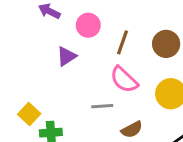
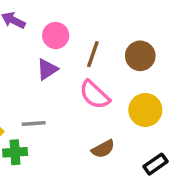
purple triangle: (66, 56) -> (47, 69), moved
gray line: (102, 106) -> (34, 123), moved

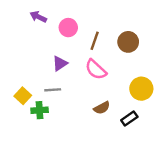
purple triangle: (47, 69) -> (60, 63), moved
yellow circle: (145, 110) -> (141, 89), moved
black rectangle: (155, 164) -> (129, 119), moved

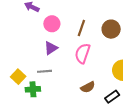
pink circle: (68, 28) -> (52, 24), moved
pink semicircle: (96, 69) -> (83, 53), turned 66

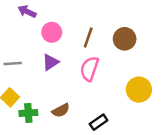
gray line: (45, 71) -> (13, 64), moved
brown semicircle: (88, 87) -> (61, 110), moved
black rectangle: (112, 97) -> (99, 122), moved

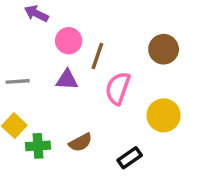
brown line: (88, 38) -> (97, 56), moved
purple triangle: (50, 62) -> (67, 80), turned 36
yellow circle: (139, 90) -> (164, 115), moved

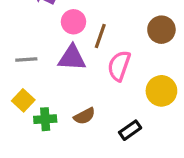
purple triangle: (67, 80) -> (72, 58), size x1.4

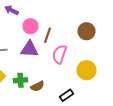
green cross: (45, 119) -> (20, 80), moved

